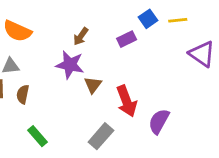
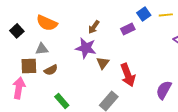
brown semicircle: (23, 94) -> (51, 70), turned -128
purple semicircle: (159, 121) -> (164, 90), moved

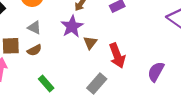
purple star: (86, 48) -> (72, 26), turned 30
gray triangle: (42, 49) -> (34, 28), moved, turned 32

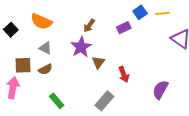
red arrow: (117, 56) -> (124, 74), size x0.7

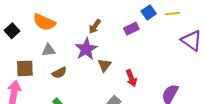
gray triangle: (45, 48) -> (49, 50), turned -32
brown semicircle: (45, 69) -> (59, 73), moved

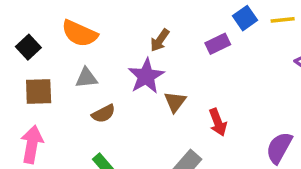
brown square: (25, 68) -> (39, 91), moved

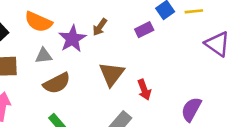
purple star: (146, 76) -> (72, 39), moved
brown triangle: (175, 102) -> (112, 74), size x1.5
brown semicircle: (103, 114) -> (57, 83), size x1.5

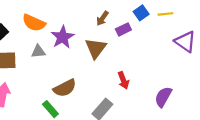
brown arrow: (100, 27) -> (102, 18), moved
brown triangle: (112, 74) -> (96, 48), moved
brown semicircle: (57, 83) -> (65, 88), moved

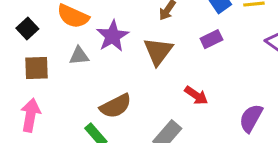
purple rectangle: (123, 29) -> (211, 39), moved
red arrow: (123, 80) -> (196, 95), turned -35

